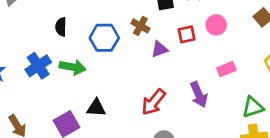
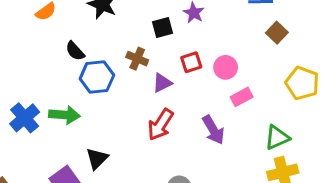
pink circle: (216, 25) -> (226, 67), moved
black semicircle: (61, 27) -> (75, 51), moved, turned -36
red arrow: (153, 102) -> (161, 125), moved
black triangle: (96, 108) -> (97, 159), turned -42

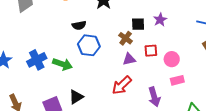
black semicircle: (75, 51) -> (79, 25), turned -72
brown cross: (137, 59) -> (126, 38), moved

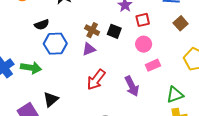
black square: (138, 24) -> (114, 31), moved, turned 32
red square: (151, 51) -> (143, 20), moved
purple triangle: (129, 59) -> (89, 49), moved

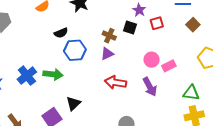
black square: (114, 31) -> (130, 28), moved
pink circle: (144, 44) -> (152, 60), moved
red arrow: (96, 80) -> (115, 82), turned 65
green triangle: (175, 95) -> (191, 93), turned 30

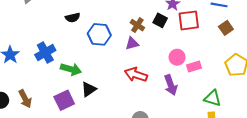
red square: (157, 23) -> (189, 20), size x1.5
black semicircle: (61, 33) -> (73, 18), moved
green arrow: (53, 74) -> (71, 69), moved

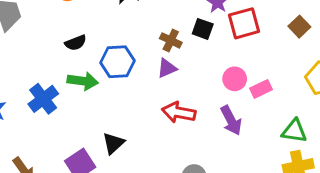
green arrow: (71, 69) -> (83, 81), moved

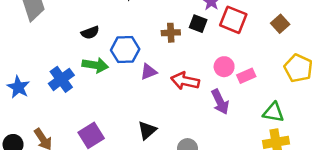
red square: (244, 23) -> (233, 20), turned 36
brown cross: (171, 40) -> (171, 33), turned -30
purple triangle: (167, 68) -> (149, 72), moved
red arrow: (179, 112) -> (185, 81), moved
black triangle: (113, 143) -> (147, 130), moved

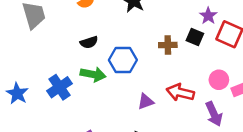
purple triangle: (149, 72) -> (146, 102), moved

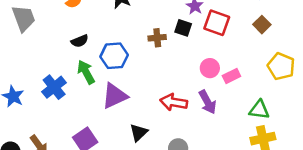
green arrow: (93, 74) -> (86, 72), turned -125
red arrow: (180, 92) -> (174, 102), moved
purple triangle: (146, 102) -> (115, 96), moved, size x1.6

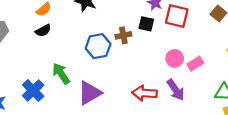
black semicircle: (80, 41) -> (43, 31), moved
blue hexagon: (114, 56) -> (98, 46), moved

